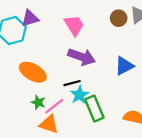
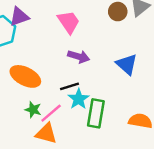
purple arrow: (82, 57) -> (79, 57), size x0.7
blue triangle: (124, 66) -> (127, 64), turned -48
green rectangle: (94, 108) -> (96, 113), turned 35

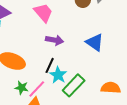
black line: (70, 86) -> (50, 65), turned -42
green rectangle: (96, 113) -> (74, 85), turned 40

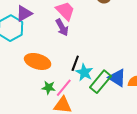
purple arrow: (55, 40) -> (62, 27), moved, turned 54
blue triangle: (95, 42) -> (117, 78), moved

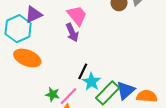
orange ellipse: (38, 61) -> (27, 58), moved
blue triangle: (117, 78) -> (126, 90), turned 42

